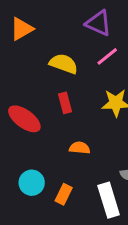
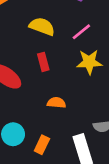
pink line: (107, 56) -> (81, 32), moved

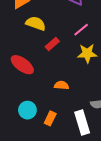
yellow semicircle: (42, 26) -> (36, 23), moved
red rectangle: (43, 62) -> (52, 44), moved, turned 64

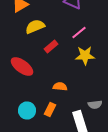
yellow semicircle: (36, 23) -> (35, 26), turned -42
orange rectangle: (50, 118) -> (50, 110), moved

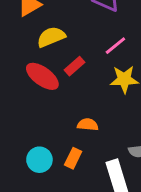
red ellipse: (22, 66) -> (42, 76), moved

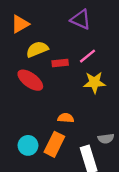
red rectangle: (75, 66) -> (60, 63), moved, turned 35
orange rectangle: (73, 158) -> (54, 144), size x1.5

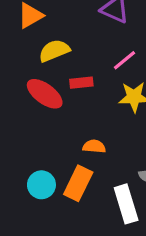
red rectangle: (60, 63) -> (81, 83), moved

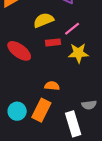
yellow semicircle: (54, 51) -> (44, 20), moved
red rectangle: (81, 83) -> (53, 42), moved

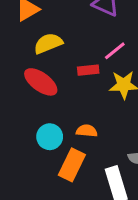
yellow semicircle: (44, 20) -> (48, 43), moved
cyan circle: (17, 111) -> (50, 137), moved

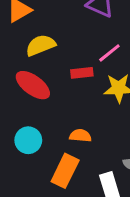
cyan circle: (50, 137) -> (28, 140), moved

